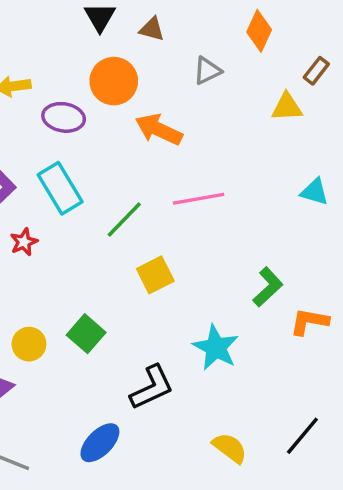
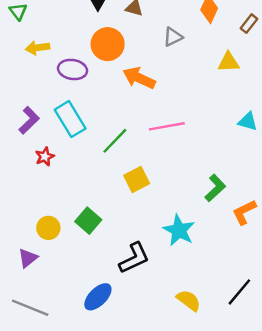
brown rectangle: (316, 71) -> (249, 24), moved
orange L-shape: (309, 322) -> (244, 212), turned -36

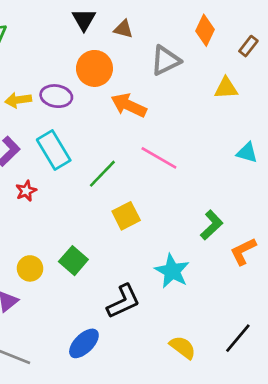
gray triangle: (173, 37) -> (166, 61), size x1.4
yellow arrow: (37, 48) -> (18, 100), moved
pink line: (167, 126) -> (159, 158), turned 40

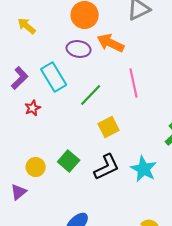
purple ellipse: (56, 96) -> (79, 49), moved
yellow arrow: (18, 100) -> (27, 26), moved, turned 48
pink line: (159, 158) -> (134, 83), turned 48
black L-shape: (123, 301) -> (107, 167), moved

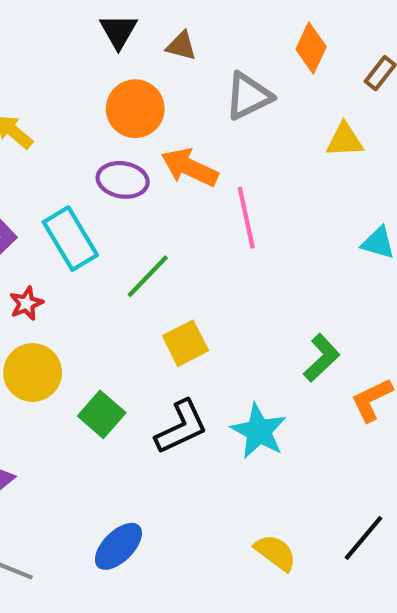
pink line: (134, 83) -> (246, 218), moved
yellow circle: (36, 167) -> (33, 373), moved, size x1.4

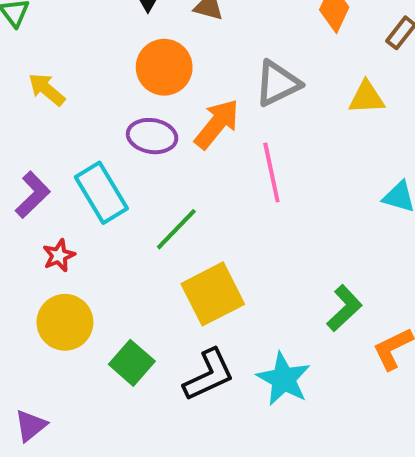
gray triangle: (248, 96) -> (278, 83), moved
orange arrow: (190, 167) -> (217, 124), turned 104
yellow square: (185, 343) -> (213, 294), size x1.4

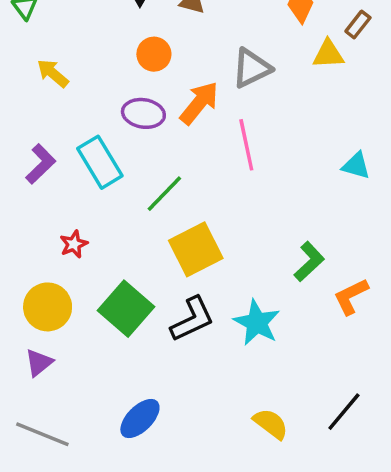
orange circle: (164, 67) -> (154, 54), size x0.7
yellow triangle: (367, 98) -> (328, 54), moved
red star: (59, 255) -> (74, 244), moved
yellow circle: (65, 322) -> (48, 307), moved
green square: (132, 363) -> (126, 309), size x1.4

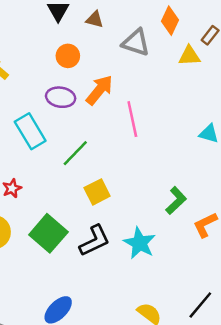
gray triangle: (252, 68) -> (136, 43), moved, turned 44
yellow square: (196, 249) -> (97, 192), size x0.7

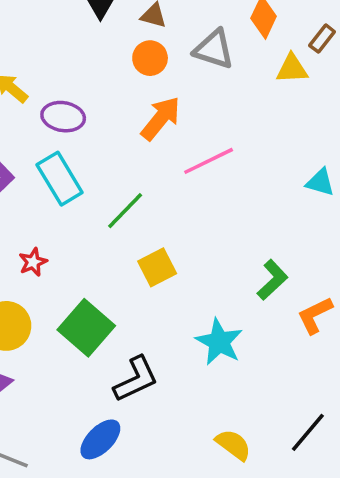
orange circle: (68, 56) -> (150, 58), moved
purple ellipse: (61, 97) -> (63, 117), moved
pink line: (132, 119) -> (209, 161), turned 76
black L-shape: (95, 241) -> (136, 379), moved

